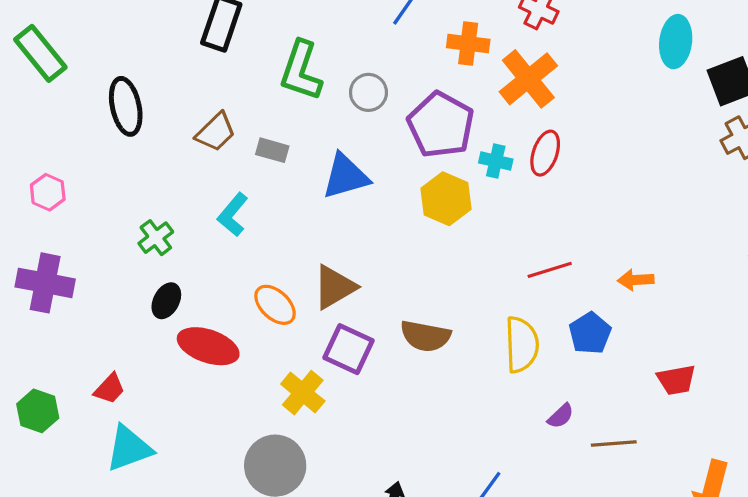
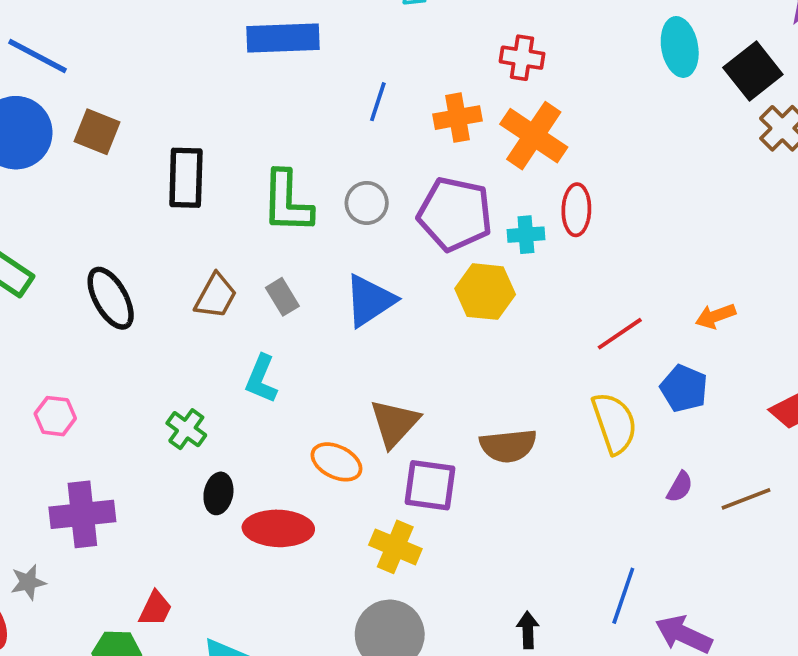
gray rectangle: (272, 150) -> (282, 297), turned 60
red trapezoid: (110, 389) -> (155, 609), moved

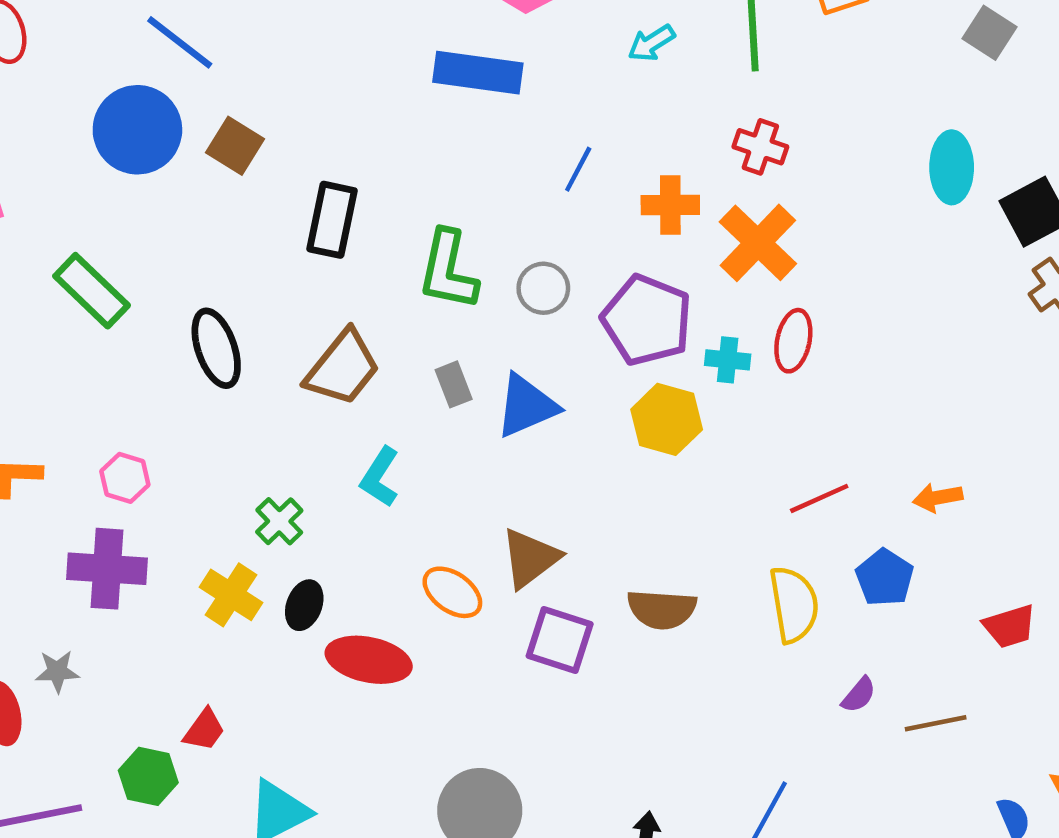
brown trapezoid: (216, 296) -> (343, 368), size x1.4
gray rectangle: (282, 297) -> (454, 384), moved
purple cross: (82, 514) -> (107, 569), moved
yellow cross: (395, 547) -> (231, 595), moved

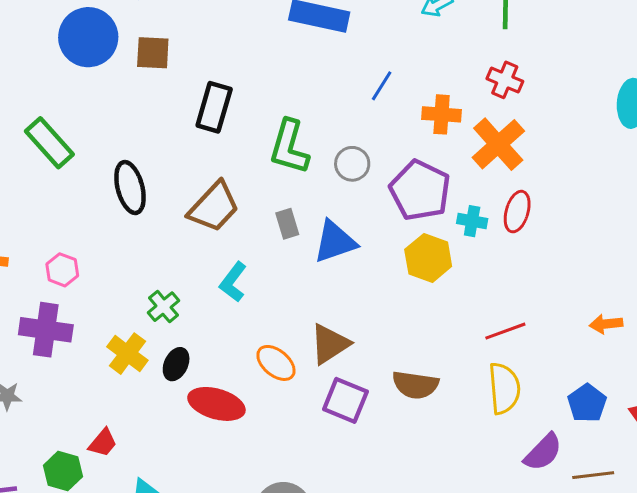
brown square: (235, 146) -> (153, 53), turned -33
red line: (819, 498) -> (505, 331), moved
blue pentagon: (885, 578) -> (587, 403), moved
purple semicircle: (859, 695) -> (543, 452), size x1.6

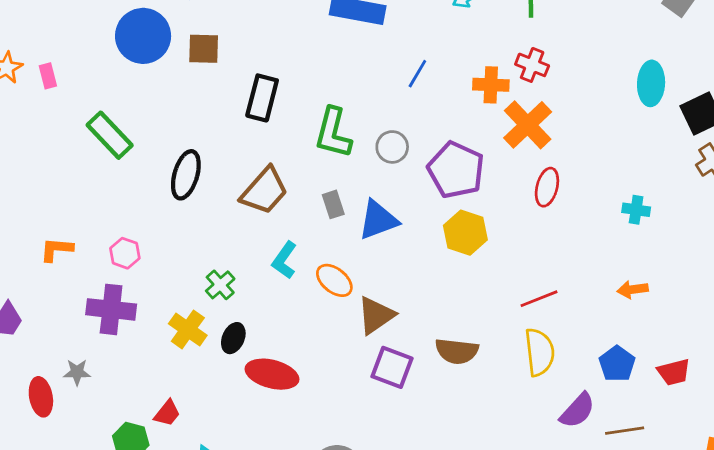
orange cross: (442, 114) -> (491, 85), moved
black ellipse: (130, 188) -> (186, 175), turned 33
cyan cross: (472, 221) -> (636, 210), moved
orange ellipse: (276, 363) -> (334, 280), moved

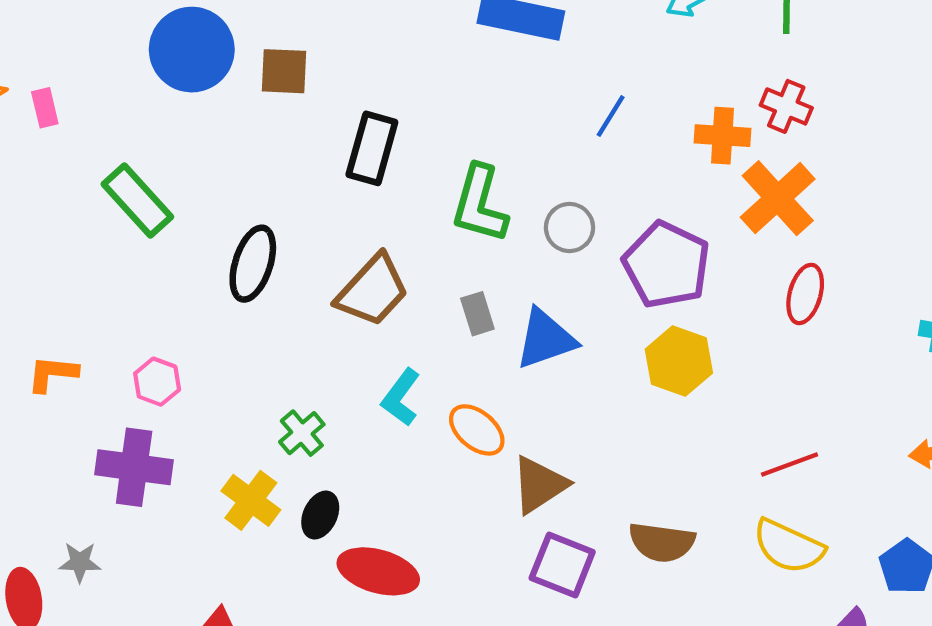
yellow semicircle: (540, 352) -> (788, 546), turned 120

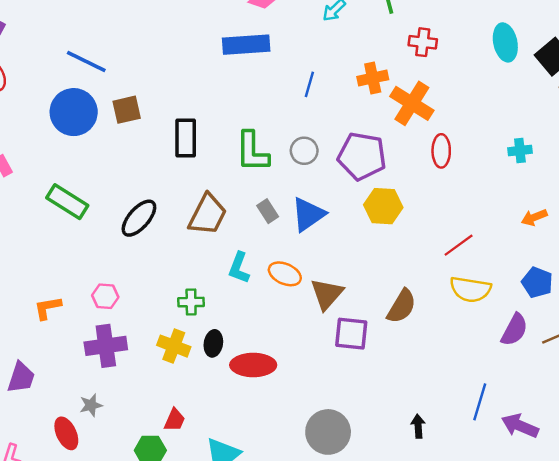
red cross: (786, 106) -> (423, 42), moved
black ellipse: (253, 264) -> (139, 218), turned 39
green cross: (302, 433) -> (191, 302), turned -35
brown semicircle: (662, 542) -> (402, 306), turned -51

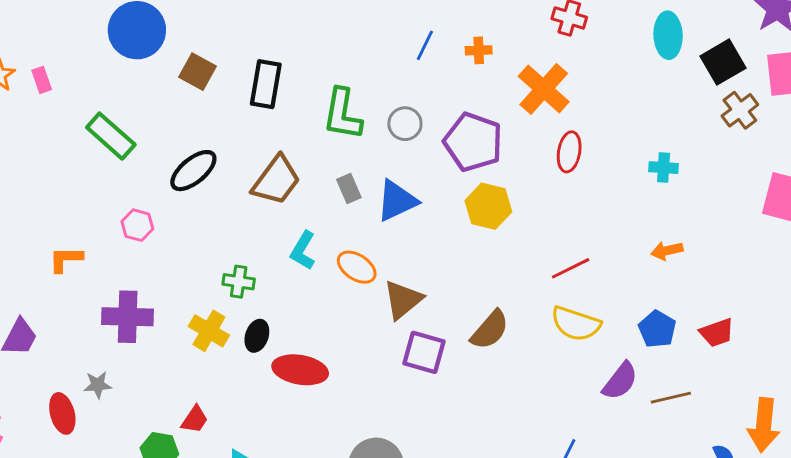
orange cross: (373, 78) -> (479, 50), moved, size x0.7
brown square: (127, 110) -> (198, 72), moved, turned 32
pink hexagon: (105, 296) -> (137, 225), moved

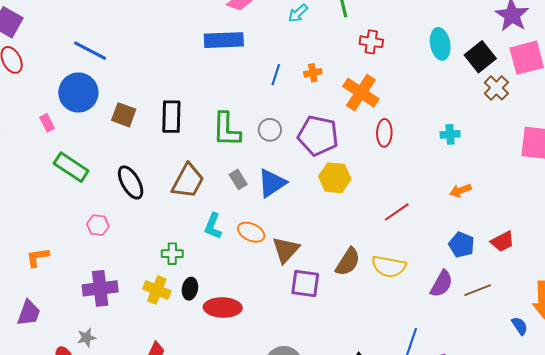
pink rectangle: (42, 80) -> (47, 123), moved
black ellipse: (193, 171) -> (131, 182), turned -72
orange L-shape: (66, 259) -> (38, 257), moved
yellow semicircle: (576, 324) -> (389, 266), moved

